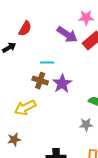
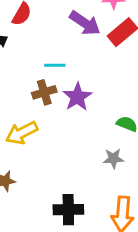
brown cross: (40, 81) -> (44, 92), turned -35

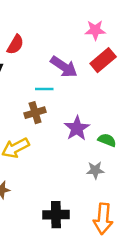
purple arrow: (85, 23) -> (64, 67), moved
purple star: (77, 97) -> (77, 128), moved

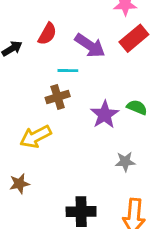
red semicircle: (15, 45) -> (47, 34), moved
green semicircle: (107, 140) -> (137, 107), moved

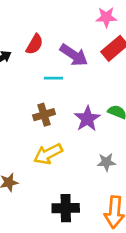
brown cross: (58, 97) -> (44, 115), moved
yellow arrow: (36, 137) -> (48, 154), moved

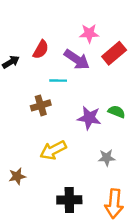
pink star: (106, 17) -> (89, 33), moved
brown cross: (44, 115) -> (41, 105), moved
purple star: (87, 119) -> (89, 118), turned -30

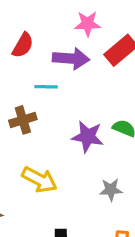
purple arrow: (77, 59) -> (71, 59), turned -30
yellow arrow: (53, 150) -> (39, 180), turned -125

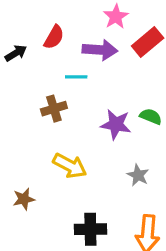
pink star: (88, 24) -> (116, 17), turned -30
gray star: (111, 190) -> (138, 175), turned 30

